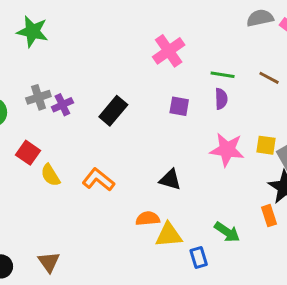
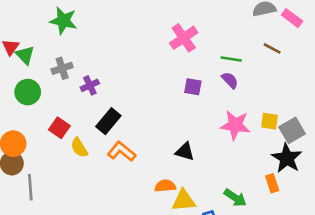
brown line: (269, 78) -> (272, 48), moved
gray cross: (38, 97) -> (62, 68), moved
purple semicircle: (221, 99) -> (230, 80), turned -42
black rectangle: (113, 111) -> (108, 121), moved

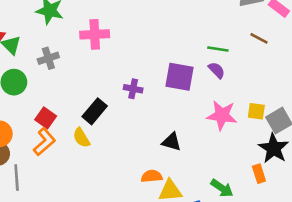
pink cross: (184, 38) -> (95, 34), moved, turned 32
purple cross: (90, 85) -> (133, 89), moved, turned 36
purple square: (193, 87) -> (179, 77), size x1.6
yellow semicircle: (79, 148) -> (81, 138), moved
orange L-shape: (122, 152) -> (44, 142), moved, turned 100

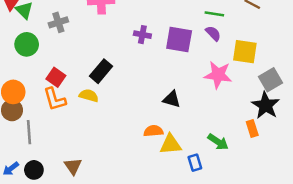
purple cross: (133, 89) -> (142, 35), moved
yellow square: (256, 111) -> (245, 52), moved, size x1.5
yellow semicircle: (81, 138) -> (89, 96), turned 138
orange L-shape: (44, 142) -> (55, 99), turned 115

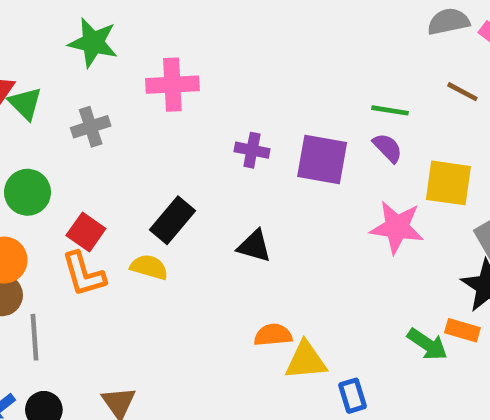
green circle: (27, 44) -> (27, 192), moved
black triangle: (172, 99) -> (254, 246), moved
orange rectangle: (252, 128) -> (462, 330), turned -56
green arrow: (218, 142) -> (427, 344), moved

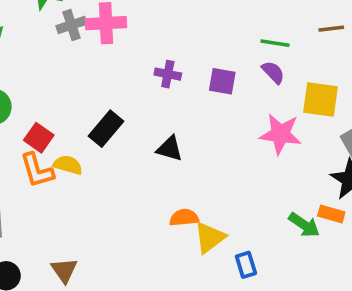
brown line: (462, 92) -> (331, 29), turned -35
gray cross: (91, 127) -> (71, 25), moved
purple square: (322, 160) -> (222, 81), size x0.7
yellow semicircle: (149, 267) -> (68, 165), moved
yellow triangle: (306, 361) -> (210, 238), turned -32

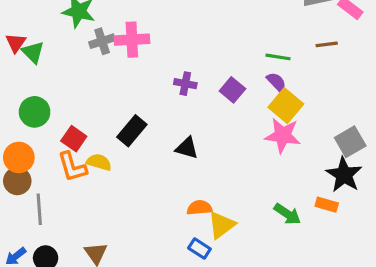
purple square: (222, 81) -> (232, 90), turned 30
yellow square: (320, 99) -> (286, 106), moved, turned 32
green arrow: (304, 225) -> (287, 214), moved
blue rectangle: (246, 265) -> (199, 249), moved, turned -40

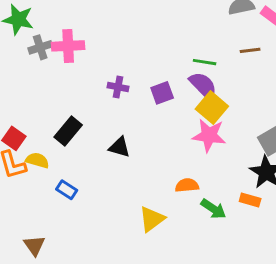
purple semicircle: (276, 82) -> (203, 86), size x1.5
purple square: (232, 90) -> (162, 93), turned 30
orange semicircle: (199, 208) -> (187, 185), moved
blue rectangle: (199, 249) -> (67, 190), moved

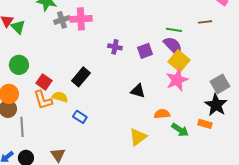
pink star: (209, 135) -> (177, 80), turned -30
black triangle: (119, 147) -> (138, 91), moved

